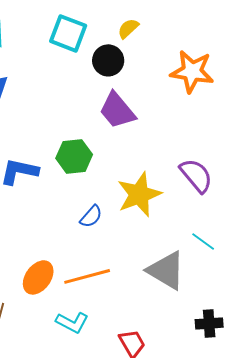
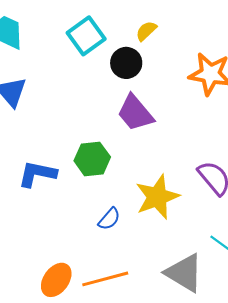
cyan square: (68, 33) -> (86, 36), turned 33

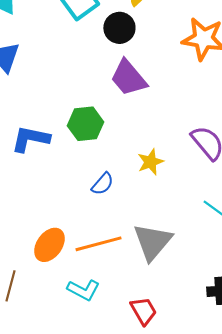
yellow star: (157, 197) -> (150, 162), size x0.6
gray triangle: (184, 273) -> (152, 242), moved, turned 39

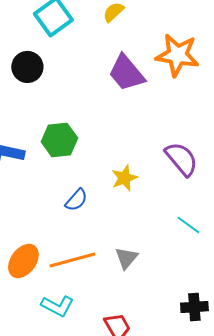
black circle: (119, 28) -> (27, 67), moved
purple trapezoid: (128, 78) -> (126, 73), moved
gray triangle: (152, 242) -> (126, 258), size x0.6

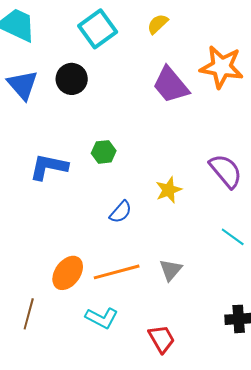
green hexagon: (59, 140) -> (104, 152), size x0.7

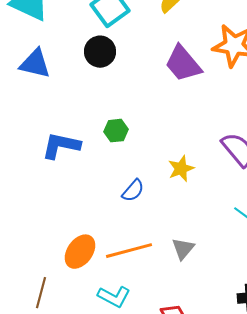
black circle: (72, 79) -> (100, 52), moved
blue triangle: (23, 85) -> (35, 64), turned -36

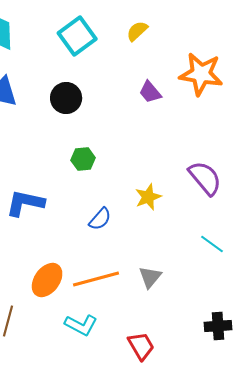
black circle: (100, 52) -> (66, 98), moved
purple trapezoid: (183, 64) -> (150, 92), size x0.6
blue L-shape: (61, 146) -> (25, 203), moved

